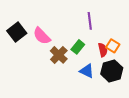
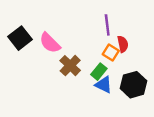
orange square: (113, 46) -> (111, 52), moved
green rectangle: (78, 47) -> (99, 72), moved
red semicircle: (103, 50) -> (123, 44), moved

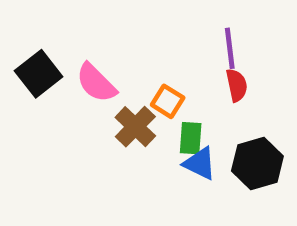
purple line: (107, 25) -> (230, 48), moved
orange square: (111, 52) -> (168, 101), moved
green rectangle: (99, 72) -> (191, 138), turned -35

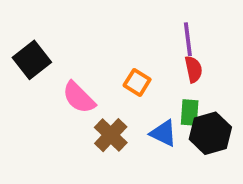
pink semicircle: (96, 83) -> (79, 97), moved
brown cross: (135, 127) -> (111, 135), moved
green rectangle: (191, 138) -> (190, 113), moved

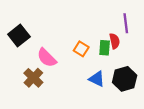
purple line: (188, 39) -> (126, 23), moved
green rectangle: (190, 113) -> (105, 48), moved
brown cross: (111, 135) -> (33, 78), moved

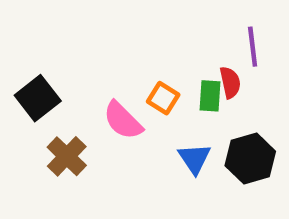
black square: (19, 35) -> (38, 98), moved
pink semicircle: (47, 58) -> (123, 121), moved
blue triangle: (97, 79) -> (194, 159), turned 30

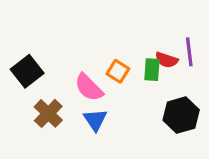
purple line: (253, 47) -> (189, 52), moved
red semicircle: (230, 82) -> (167, 60), turned 120
blue triangle: (194, 159) -> (95, 120), moved

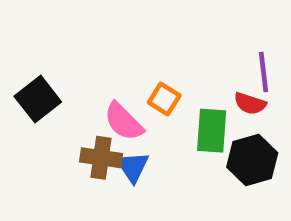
red semicircle: (167, 60) -> (250, 104), moved
green rectangle: (152, 70) -> (212, 131), moved, size x1.4
brown cross: (48, 113) -> (101, 158), moved, turned -36

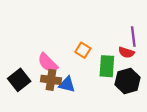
black square: (38, 99) -> (19, 80), moved
pink semicircle: (124, 122) -> (48, 63), moved
blue triangle: (133, 167) -> (67, 84), turned -42

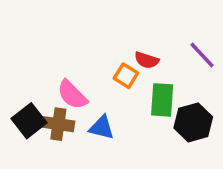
purple line: (133, 37) -> (202, 55), turned -36
red semicircle: (126, 52) -> (147, 60), moved
brown cross: (51, 80) -> (58, 124), moved

